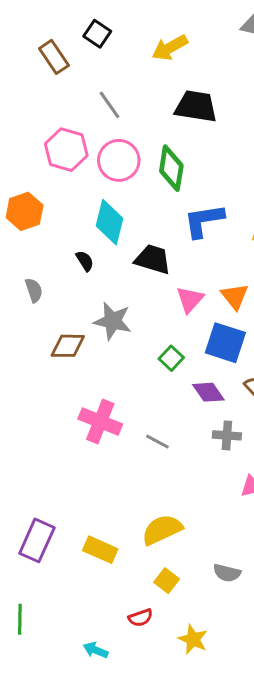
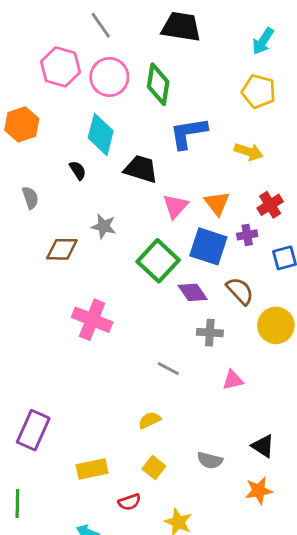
gray star: (113, 321) -> (104, 226), size x0.7
green square: (171, 358) -> (158, 261), size x1.8
gray line: (157, 442) -> (168, 368), moved
yellow semicircle: (162, 530) -> (150, 420), size x0.6
yellow rectangle: (100, 550) -> (92, 469), moved, turned -36

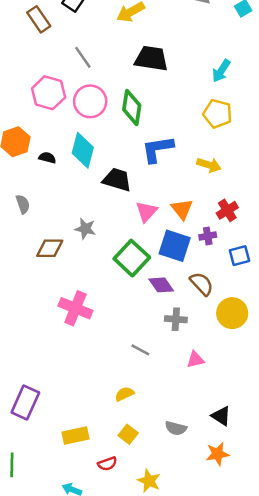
black semicircle: (78, 170) -> (47, 158), moved, turned -42

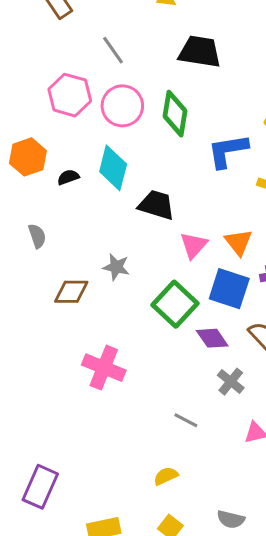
blue L-shape: (157, 149) -> (228, 151), moved
black semicircle: (47, 158) -> (68, 177), turned -35
gray cross: (176, 319) -> (231, 382), turned 35

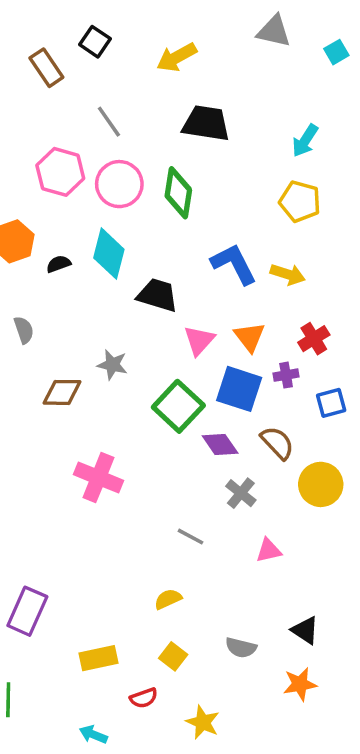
blue L-shape: (228, 151) -> (234, 264), moved, turned 72

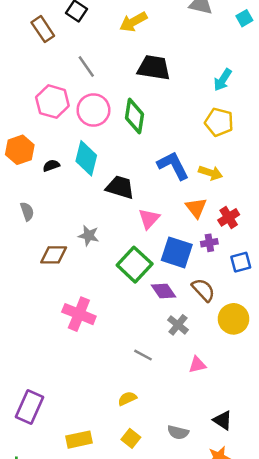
orange triangle: (250, 337) -> (196, 208), moved

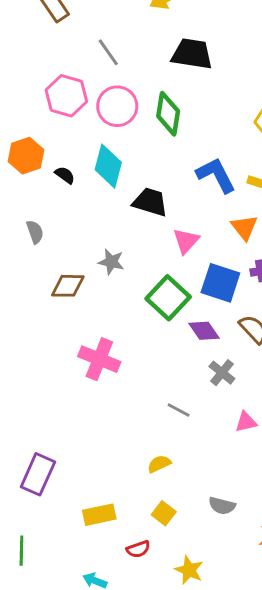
black semicircle: (51, 166) -> (65, 175), turned 56

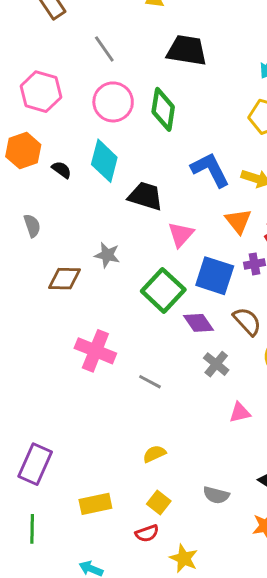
pink hexagon: (66, 96) -> (41, 92), moved
gray line: (179, 410) -> (150, 382), moved
red semicircle: (138, 549) -> (147, 533), moved
green line: (21, 551) -> (32, 529), moved

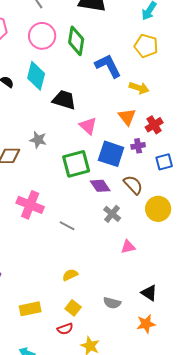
blue L-shape: (210, 170) -> (108, 66), moved
pink triangle: (181, 234) -> (88, 126), turned -30
green square: (163, 290) -> (76, 164), turned 32

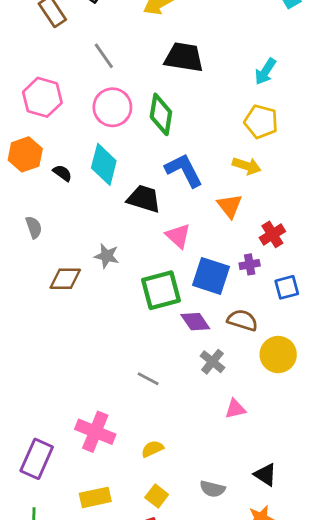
blue L-shape: (108, 66) -> (184, 170), moved
yellow arrow: (139, 88) -> (247, 166), moved
orange triangle: (127, 117) -> (230, 206), moved
brown semicircle: (133, 185) -> (242, 320), turned -30
pink cross: (30, 205) -> (95, 432), moved

